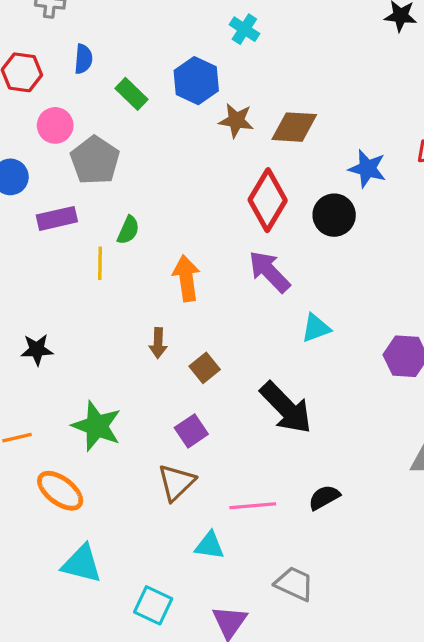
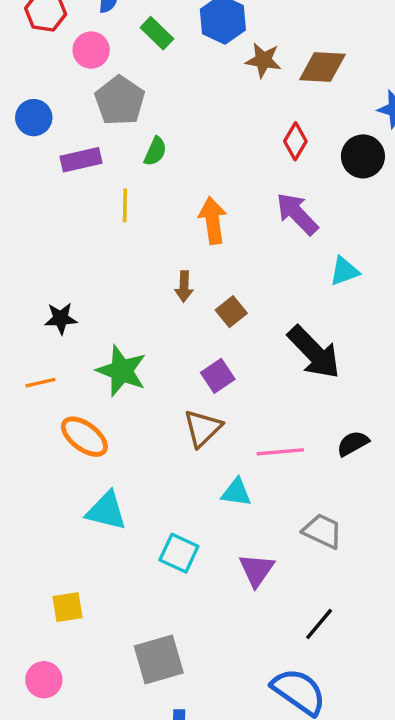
pink circle: (55, 125) -> (91, 50), moved
red diamond: (268, 200) -> (295, 141), size x0.6
green semicircle: (128, 230) -> (155, 151), moved
black star: (37, 350) -> (61, 318), moved

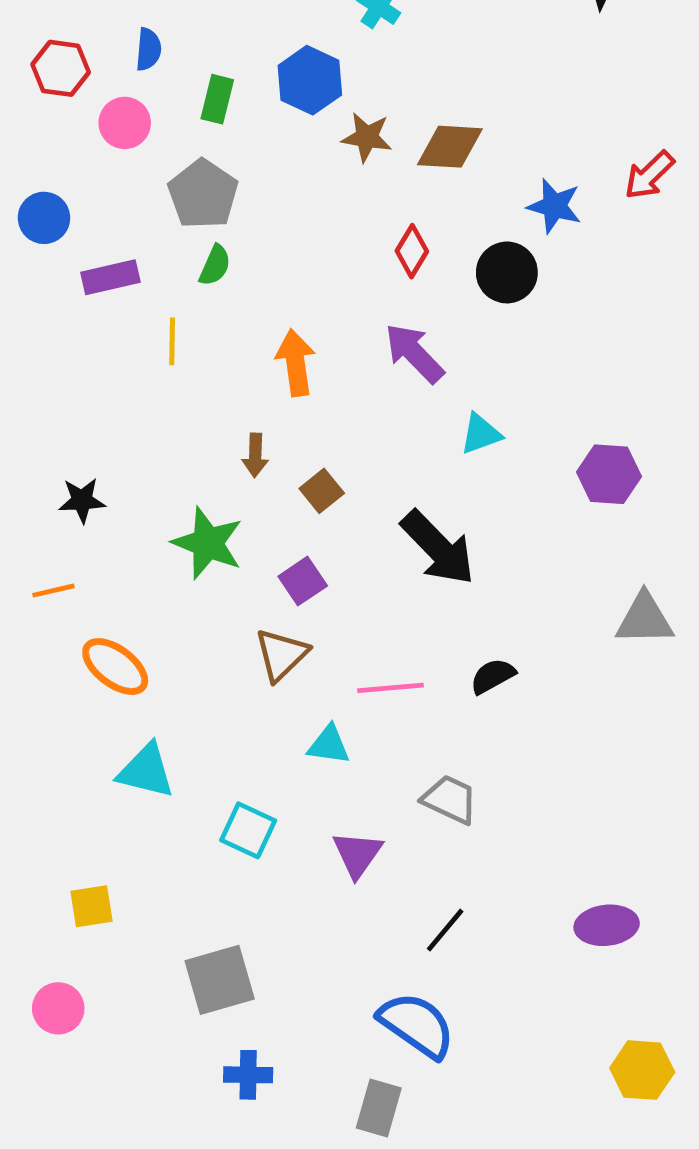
green rectangle: (157, 33) -> (217, 99), turned 60
gray pentagon: (120, 101) -> (203, 194), moved
green star: (122, 371) -> (208, 543), moved

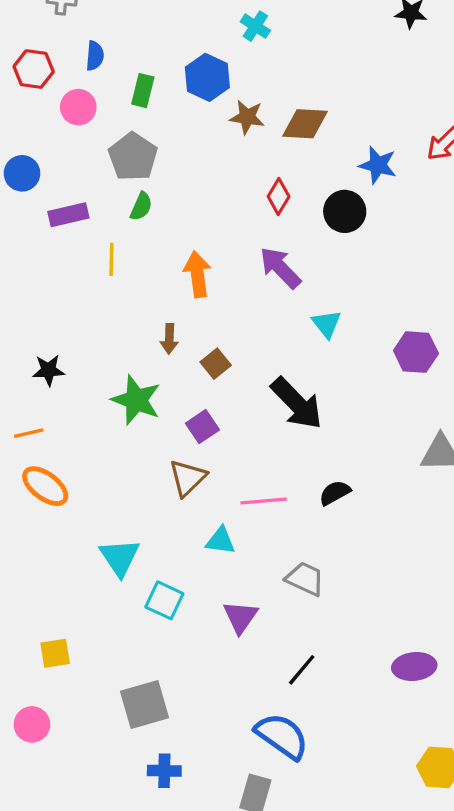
cyan triangle: (481, 434) -> (327, 324), turned -48
orange ellipse: (115, 667) -> (45, 486), moved
cyan triangle: (146, 771) -> (120, 557), moved, turned 42

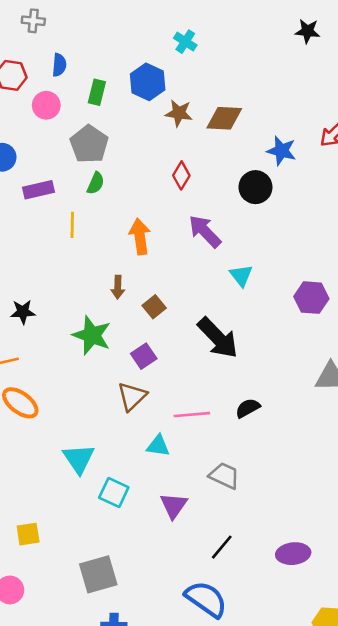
red diamond: (279, 197) -> (181, 175), moved
purple ellipse: (414, 666) -> (293, 554), moved

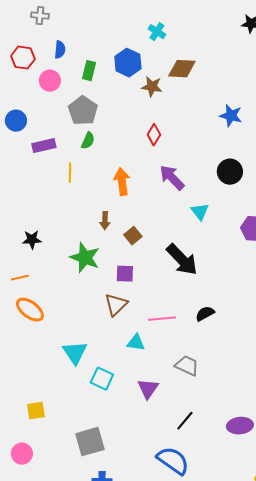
brown diamond: (224, 118) -> (182, 69), moved
black circle: (255, 187) -> (230, 172), moved
purple square: (144, 356) -> (125, 274), turned 36

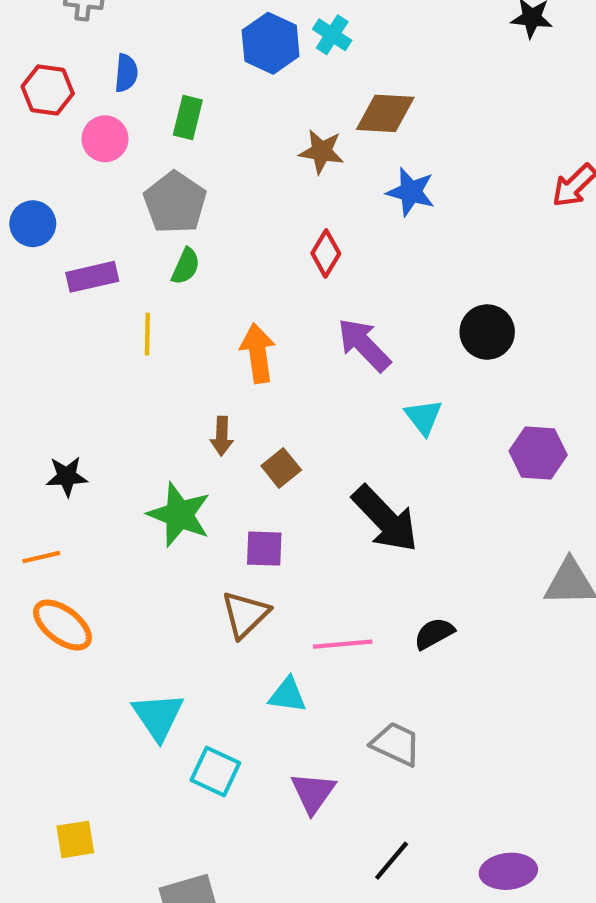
blue hexagon: (128, 63) -> (271, 43), moved
blue star: (231, 116) -> (411, 192), moved

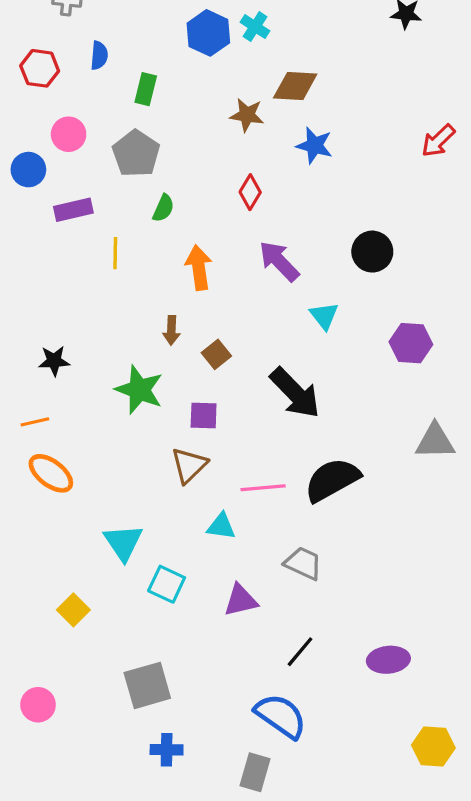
pink circle: (105, 139) -> (69, 134), moved
green semicircle: (186, 266) -> (163, 208), moved
black semicircle: (434, 634) -> (332, 480), size x1.8
purple triangle: (313, 793) -> (241, 600), turned 42
yellow square: (75, 839) -> (73, 610), moved, turned -36

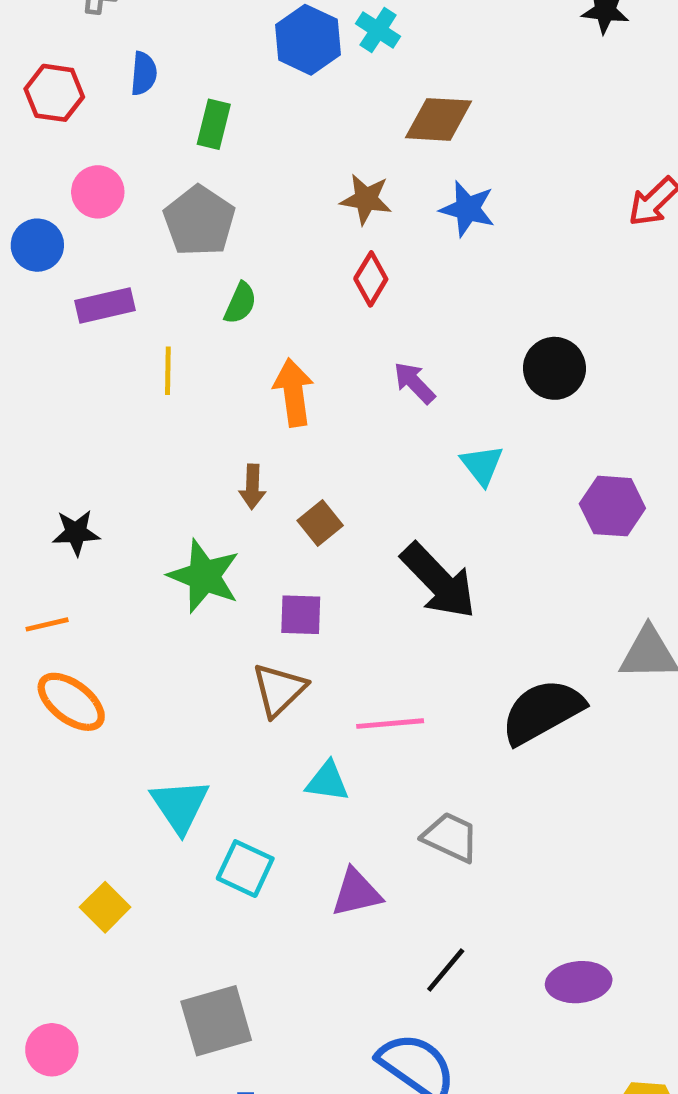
brown star: (247, 115) -> (366, 199), moved
purple arrow: (279, 261) -> (414, 383), size x0.7
black semicircle: (332, 480) -> (542, 711), moved

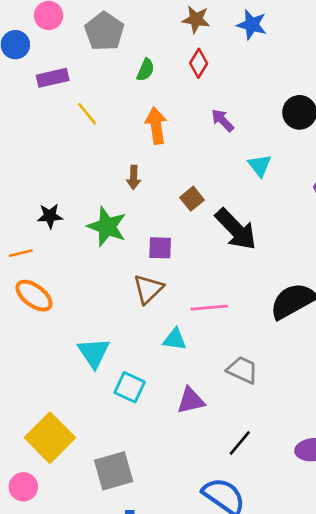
green semicircle: (240, 303) -> (146, 70), moved
yellow line: (168, 371) -> (87, 114), turned -40
brown square: (320, 523) -> (192, 199), moved
black star: (76, 533) -> (50, 216), moved
yellow square: (105, 907) -> (50, 438), moved, size x1.8

